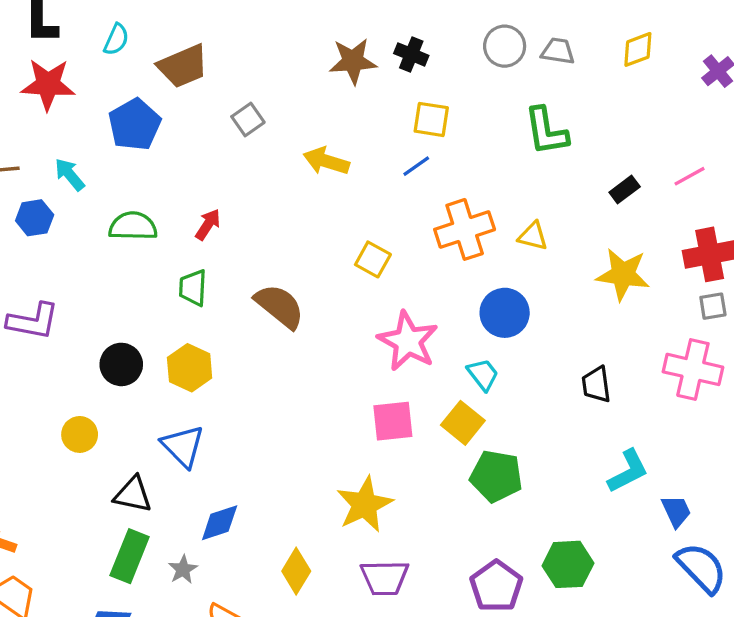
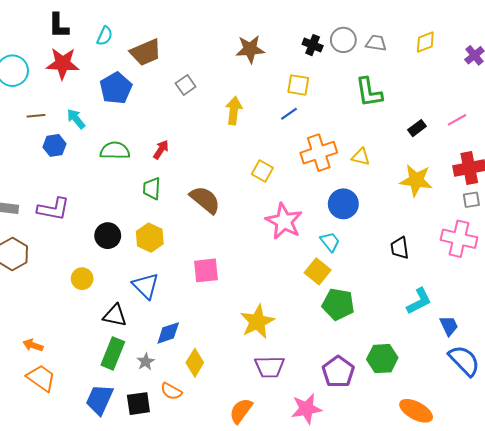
black cross: (411, 54) -> (313, 45), moved
yellow arrow: (326, 161) -> (234, 111), turned 80
pink square: (393, 421) -> (206, 270), moved
yellow diamond: (296, 571) -> (195, 363), moved

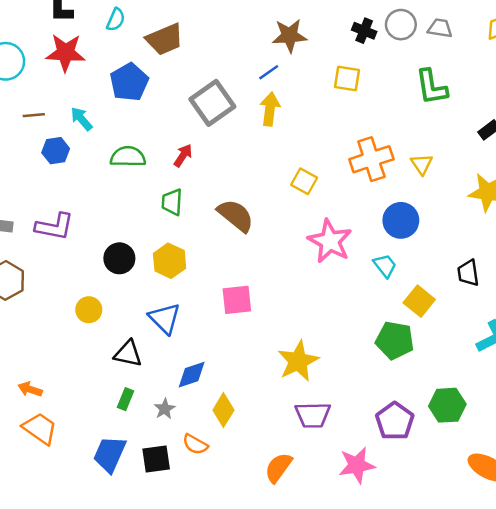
gray square: (186, 85) -> (212, 103), moved, size x1.8
blue line: (289, 114) -> (269, 72), moved
yellow triangle: (361, 157) -> (422, 164), turned 42
yellow square: (318, 271) -> (419, 301), moved
green rectangle: (113, 353) -> (125, 399), size x0.6

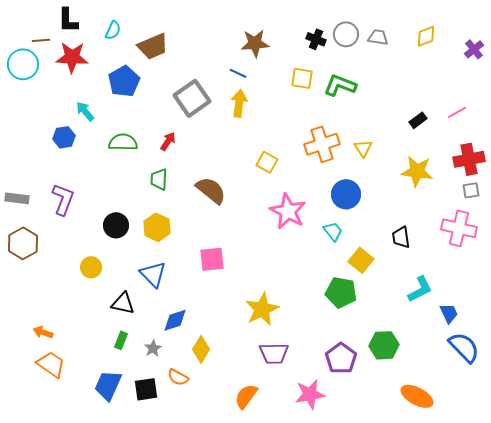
blue line: (269, 72) -> (238, 73), turned 60
green L-shape: (431, 87) -> (340, 85), moved, turned 120
brown line: (34, 115) -> (41, 40), moved
purple L-shape: (55, 227) -> (63, 199), turned -80

